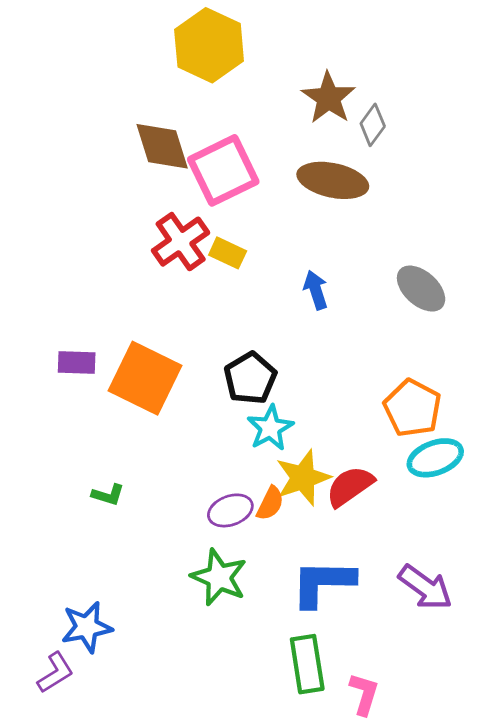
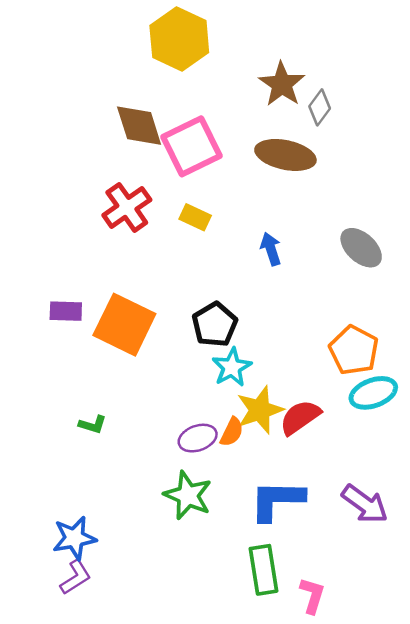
red cross: (181, 242) -> (127, 207), moved
purple L-shape: (55, 673) -> (76, 577), moved

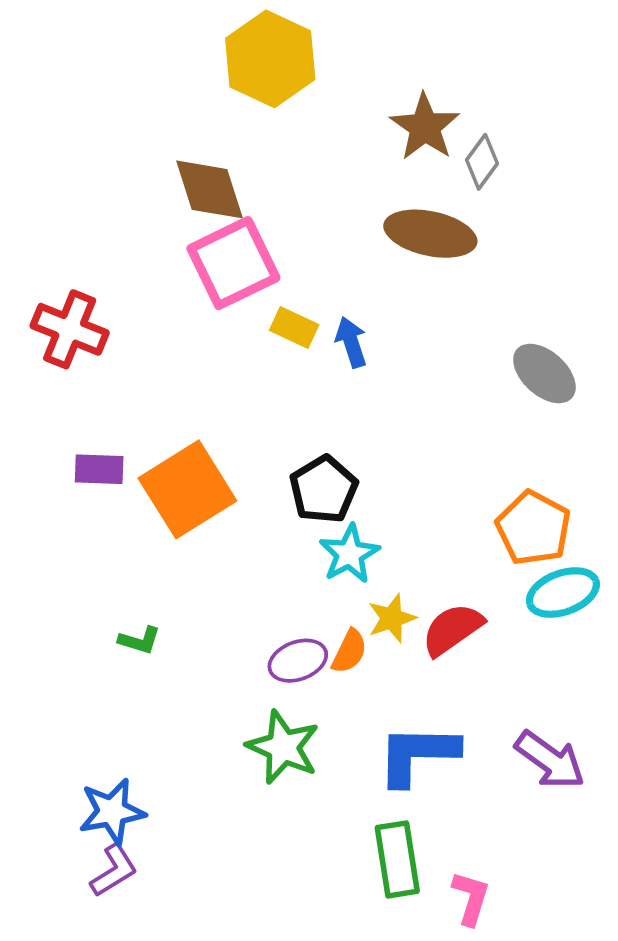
pink square: (192, 146) -> (233, 263), moved
red cross: (127, 207) -> (70, 329), moved, turned -33
blue arrow: (271, 249) -> (351, 342), moved
orange square: (124, 325) -> (187, 489), turned 32
yellow star: (260, 410) -> (392, 618), size x0.7

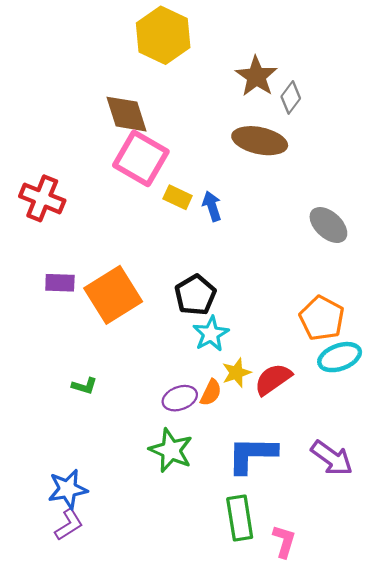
pink square: (233, 263) -> (141, 158), turned -34

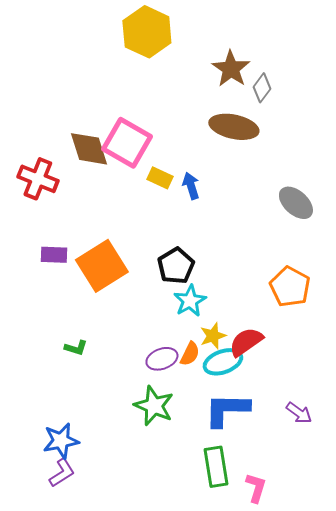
brown diamond: (127, 114) -> (89, 149), moved
cyan ellipse: (340, 357) -> (223, 362), moved
purple arrow: (332, 458) -> (299, 413), size x0.7

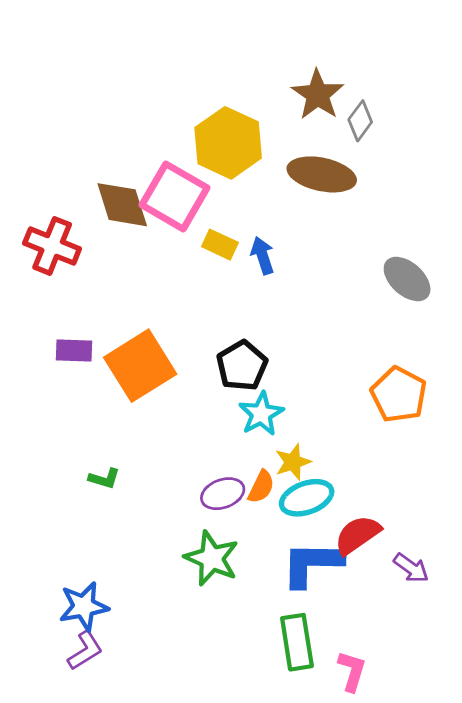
yellow hexagon: (147, 32) -> (228, 143), moved
red semicircle: (246, 342) -> (357, 535), moved

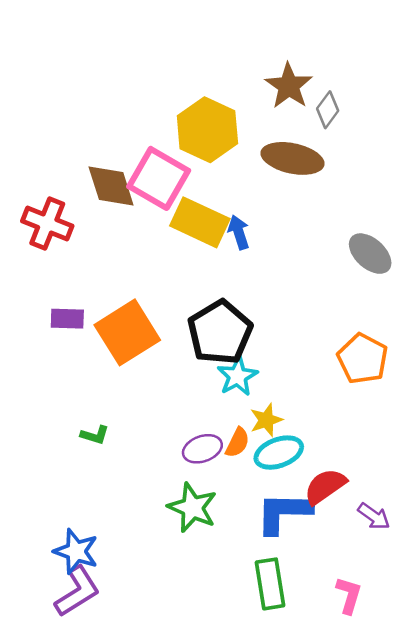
yellow rectangle: (220, 245) -> (200, 222), size x1.8
black pentagon: (242, 366) -> (220, 332), size x1.4
blue star: (84, 606) -> (76, 551), turned 30
purple L-shape: (85, 650) -> (77, 591), size x1.4
pink L-shape: (352, 671) -> (349, 595), moved

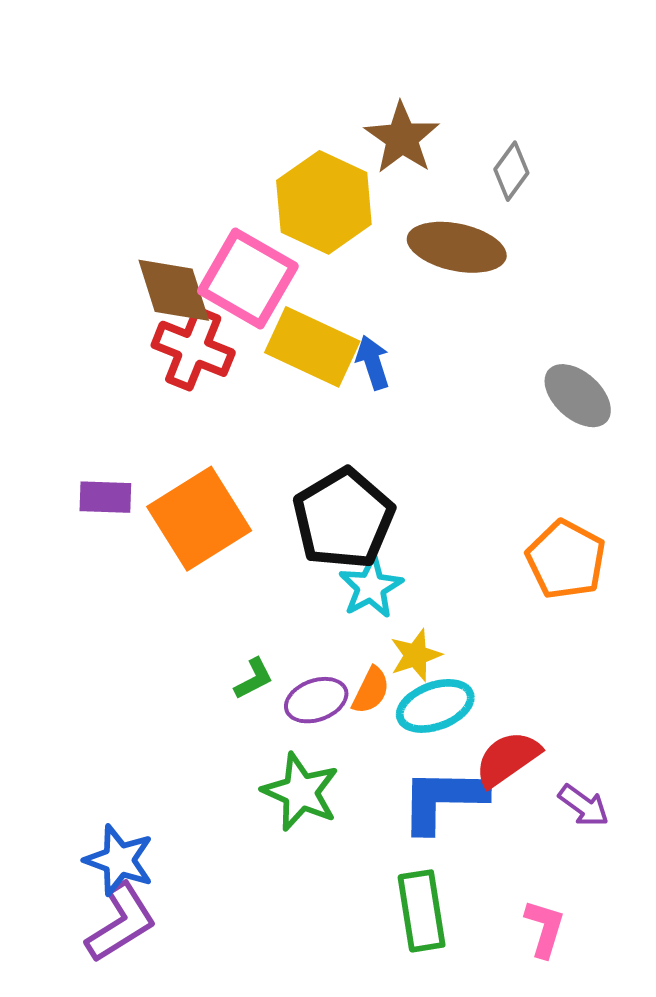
brown star: (289, 86) -> (402, 138), moved
red cross: (47, 224) -> (193, 349), moved
green L-shape: (95, 435) -> (254, 679), moved, turned -44

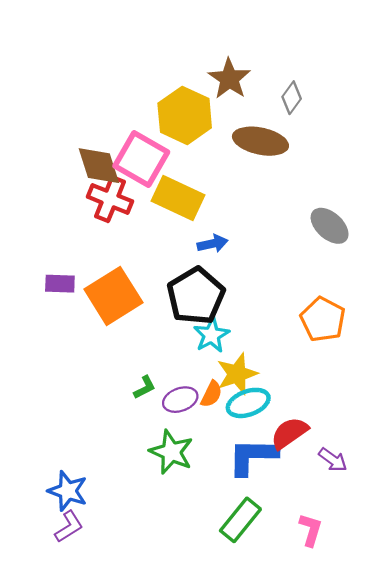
blue arrow: (373, 362) -> (213, 244), moved, turned 96
yellow star: (416, 655) -> (237, 374), size x1.4
green rectangle: (422, 911) -> (240, 520), turned 48
purple L-shape: (121, 923) -> (69, 527), size x0.7

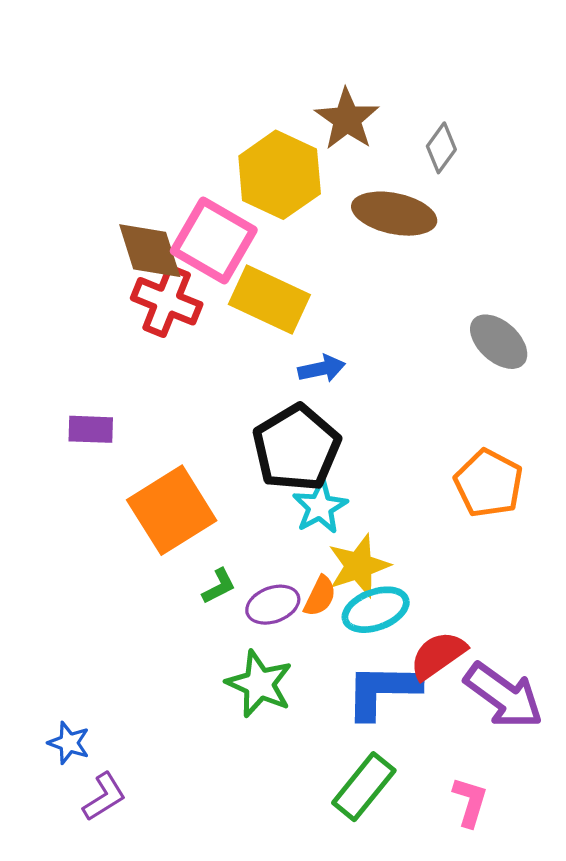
orange square: (113, 296) -> (172, 510), moved
purple arrow: (333, 460) -> (504, 696), size x1.8
blue star: (68, 491) -> (69, 743), moved, size x0.7

